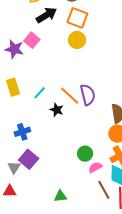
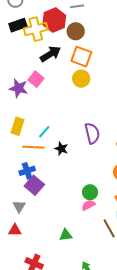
yellow rectangle: (13, 87) -> (17, 126), turned 36
orange line: (70, 96) -> (33, 147), moved, turned -40
purple square: (29, 159) -> (34, 185), moved
pink semicircle: (95, 167) -> (88, 205), moved

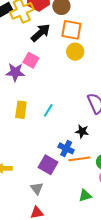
orange line: (33, 147) -> (79, 159), moved
black star: (61, 149) -> (82, 131), moved
blue cross: (27, 171) -> (66, 148), moved, turned -35
green triangle: (66, 235) -> (85, 196), moved

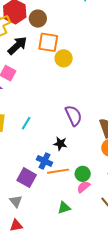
yellow circle: (75, 52) -> (64, 58), moved

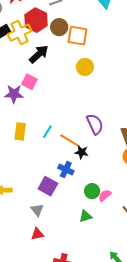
orange square: (48, 42) -> (78, 36), moved
orange line: (58, 171) -> (70, 141), moved, turned 40
green circle: (83, 174) -> (92, 191), moved

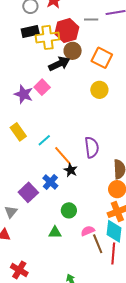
brown circle: (59, 27) -> (73, 51), moved
yellow rectangle: (20, 131) -> (18, 132), turned -60
pink semicircle: (105, 195) -> (88, 231), moved

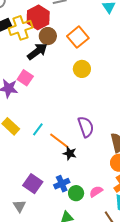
orange square: (102, 58) -> (78, 37), turned 35
blue cross: (50, 182) -> (62, 184), moved, turned 35
pink semicircle: (88, 231) -> (96, 192), moved

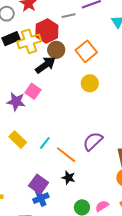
purple semicircle: (86, 127) -> (93, 141), turned -115
black star: (70, 153) -> (68, 178), moved
purple square: (33, 184) -> (39, 184), moved
blue cross: (62, 184) -> (41, 198), moved

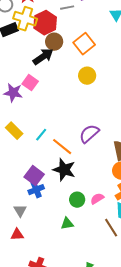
yellow cross: (29, 41) -> (25, 19), moved, turned 35
black star: (68, 178) -> (64, 170), size x1.6

